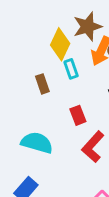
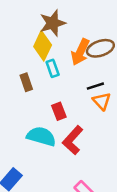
brown star: (87, 27) -> (53, 23), moved
cyan semicircle: (37, 143) -> (41, 136), moved

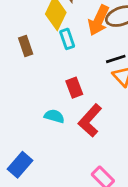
brown rectangle: (26, 82) -> (26, 46), moved
cyan semicircle: (41, 136) -> (54, 116), size x0.6

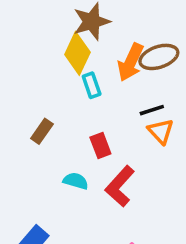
brown rectangle: (26, 46) -> (42, 131), moved, turned 54

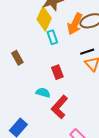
brown rectangle: (42, 131) -> (17, 58), moved, turned -64
red L-shape: (120, 186) -> (59, 107), moved

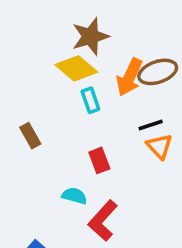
yellow diamond: (44, 19) -> (76, 68), turned -75

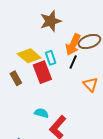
yellow diamond: (76, 68) -> (29, 56), moved
black line: (151, 125) -> (73, 62), moved, turned -48
red rectangle: (99, 160) -> (42, 72), moved, size x1.5

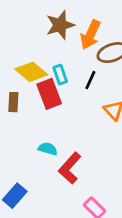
orange arrow: (73, 45) -> (90, 35), moved
brown rectangle: (16, 78) -> (13, 102), turned 32

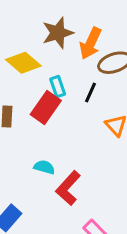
yellow diamond: (31, 72) -> (23, 63), moved
red rectangle: (49, 94) -> (46, 107), turned 56

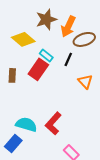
cyan rectangle: (58, 87) -> (46, 55), turned -32
cyan semicircle: (44, 167) -> (26, 124), moved, size x1.5

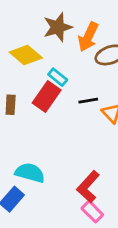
black line: (68, 59) -> (88, 101), moved, turned 56
red L-shape: (53, 123) -> (88, 187), moved

